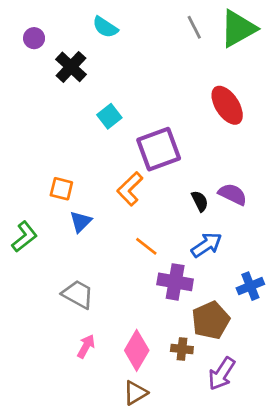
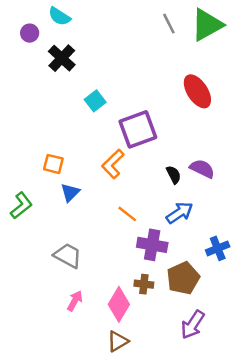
cyan semicircle: (105, 27) -> (59, 16), moved
brown cross: (182, 349) -> (144, 284), moved

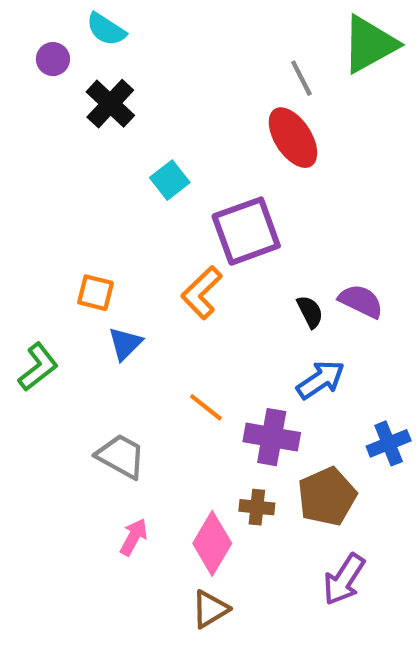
gray line: (169, 24) -> (301, 78), moved
red ellipse: (197, 91) -> (293, 138), moved
orange line: (127, 214) -> (206, 407), moved

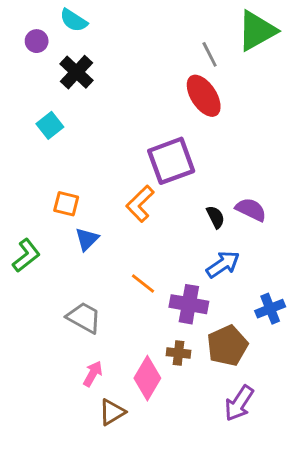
cyan square: (170, 180) -> (50, 125), moved
brown triangle: (210, 609) -> (112, 412), moved

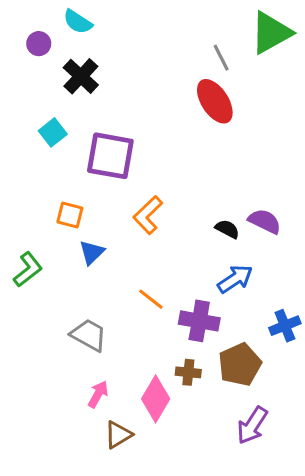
purple square: (171, 161) -> (110, 156), moved, turned 30
black semicircle: (215, 217) -> (227, 229), turned -35

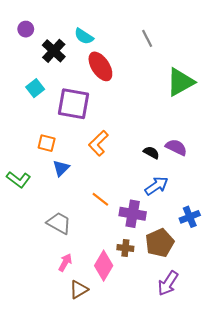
cyan semicircle: (78, 22) -> (84, 36), moved
green triangle: (271, 33) -> (180, 82), moved
red ellipse: (215, 101) -> (100, 66), moved
green L-shape: (28, 270) -> (18, 180), turned 75

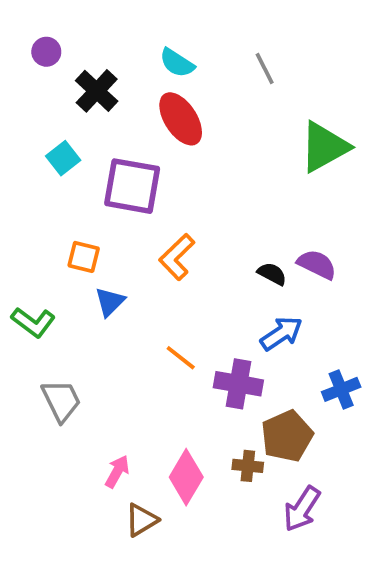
cyan semicircle: (84, 36) -> (177, 63), moved
gray trapezoid: (59, 223) -> (61, 401), moved, turned 35
brown cross: (125, 248) -> (248, 466), moved

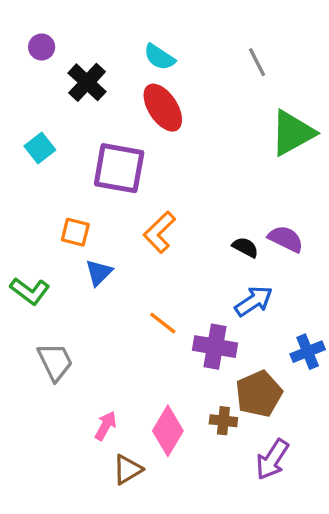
gray line: (265, 69) -> (257, 62), moved
cyan square: (63, 158) -> (40, 148), moved

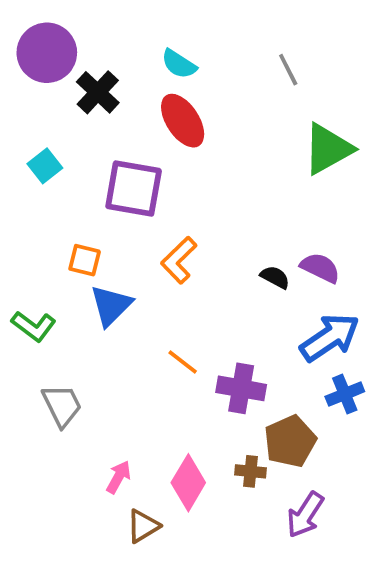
purple circle: (42, 47) -> (47, 53), size x2.0
blue triangle: (99, 273) -> (111, 305), size x1.4
blue arrow: (254, 301) -> (330, 337), moved, size x1.4

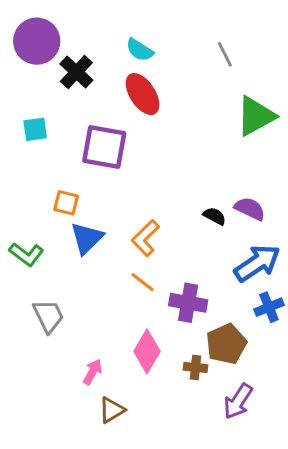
cyan square: (45, 166) -> (35, 129), turned 30
orange L-shape: (179, 260) -> (145, 238), moved
pink diamond: (188, 483) -> (147, 351), moved

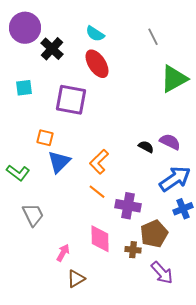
pink diamond: (147, 351) -> (100, 239), turned -32
purple arrow: (238, 401) -> (162, 273), turned -75

